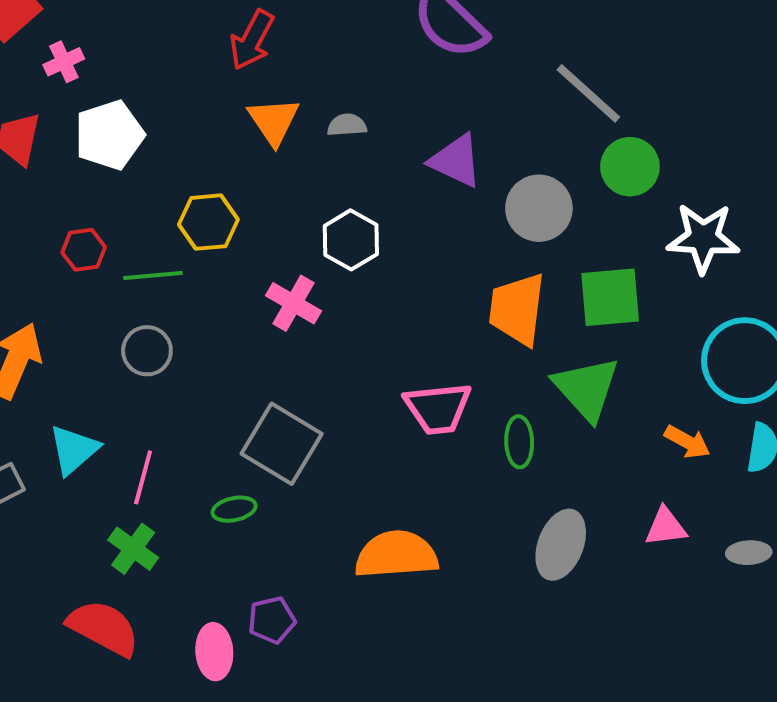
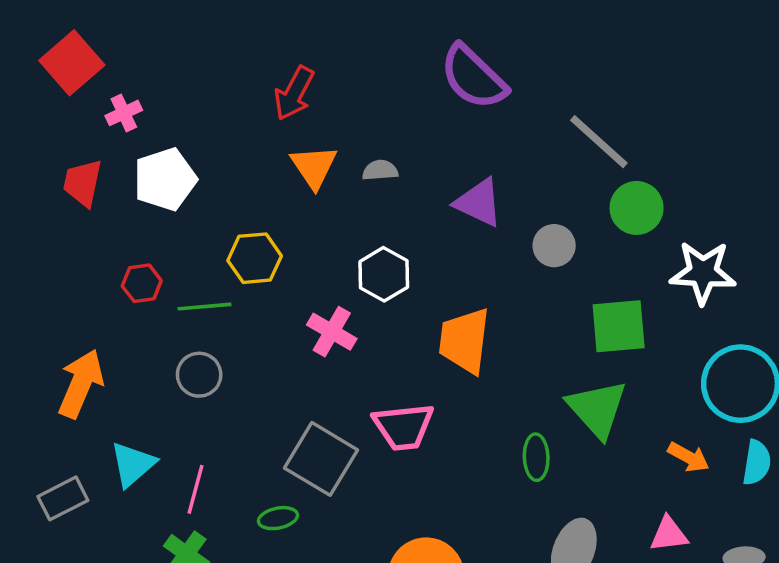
gray circle: (539, 208) -> (554, 246), size x0.7
orange trapezoid: (517, 309) -> (464, 341), moved
pink trapezoid: (438, 408) -> (403, 427), moved

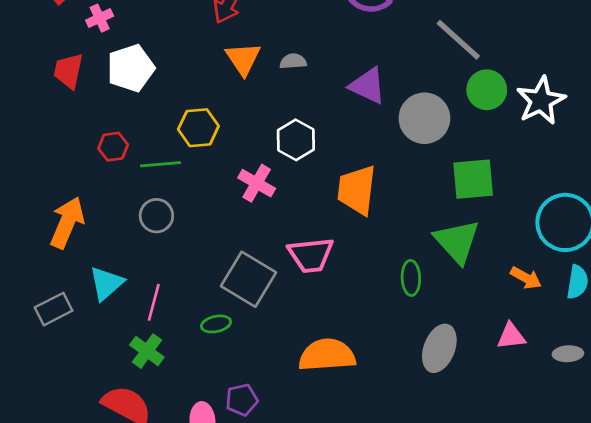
gray circle: (554, 246) -> (424, 118), size x1.6
white star: (703, 273) -> (541, 101), moved, turned -30

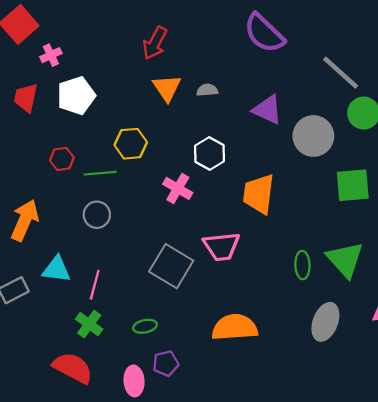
green triangle: (457, 241) -> (345, 260), moved
cyan triangle: (106, 283) -> (56, 269), turned 48
green ellipse: (216, 324) -> (145, 326), moved

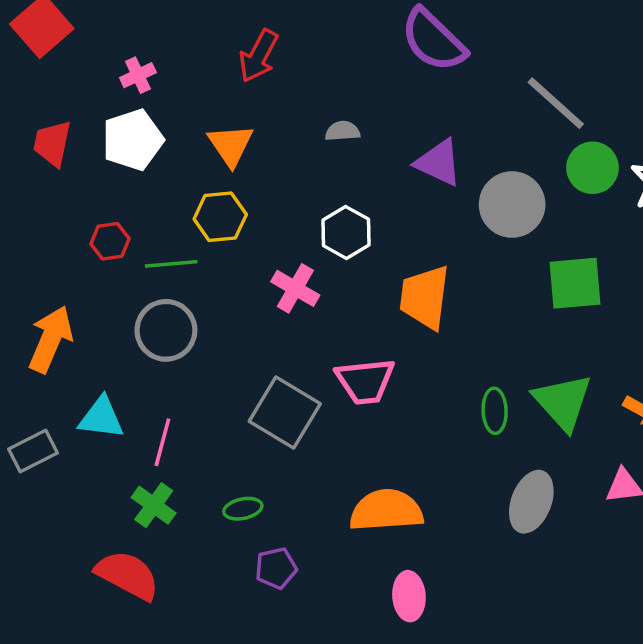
pink cross: (51, 55) -> (138, 75), moved
orange triangle: (167, 88) -> (231, 145), moved
gray circle: (97, 215) -> (166, 330), size x1.4
pink ellipse: (134, 381) -> (409, 596), moved

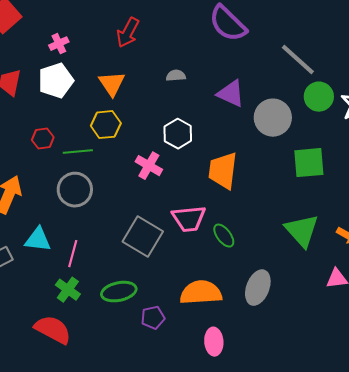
green ellipse: (495, 411) -> (224, 236), moved, turned -35
gray ellipse: (531, 502) -> (258, 288), moved
green ellipse: (243, 509) -> (119, 292), size x1.6
purple pentagon: (276, 568) -> (153, 318), moved

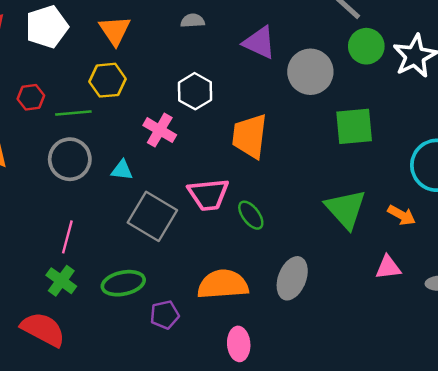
cyan triangle: (38, 240) -> (122, 170), moved, size x0.7

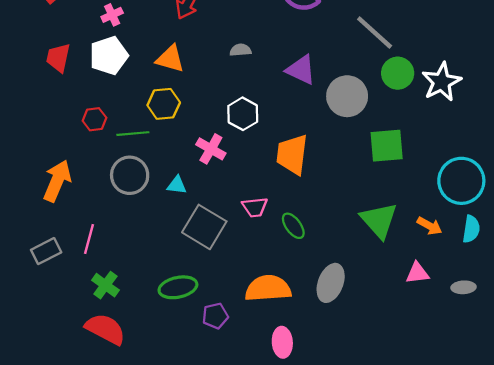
orange triangle: (115, 30) -> (170, 59), turned -40
pink trapezoid: (208, 194) -> (255, 207), size x0.7
pink line: (67, 237) -> (89, 239), moved
green cross: (61, 281) -> (105, 285), moved

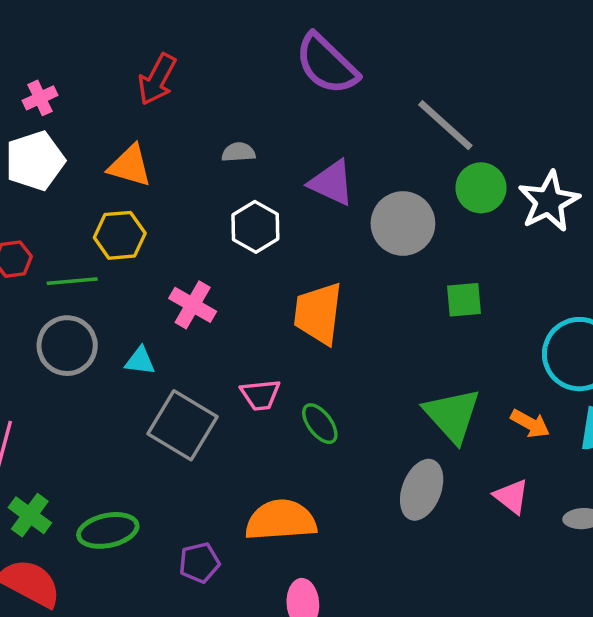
white hexagon: (243, 114) -> (255, 227), moved
green square: (387, 146) -> (464, 300), size x0.7
pink triangle: (417, 273) -> (511, 497), turned 45
gray ellipse: (331, 283) -> (422, 490), moved
green ellipse: (178, 287) -> (108, 530), moved

